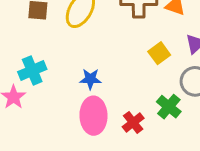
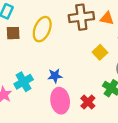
cyan cross: (32, 70) -> (24, 82), moved

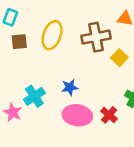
brown cross: (81, 17) -> (96, 37), moved
pink ellipse: (60, 101) -> (77, 115), turned -70

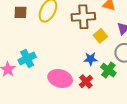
blue star: (70, 87) -> (91, 59), moved

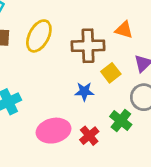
blue star: (91, 59) -> (84, 92), moved
pink ellipse: (60, 78) -> (53, 131), turned -30

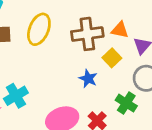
orange triangle: (124, 30) -> (120, 30), moved
blue star: (84, 92) -> (88, 79), turned 30

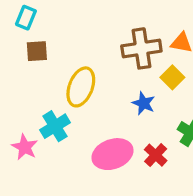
yellow ellipse: (39, 29) -> (81, 87), moved

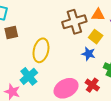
blue star: (144, 103) -> (88, 54), moved

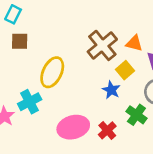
brown cross: (74, 22) -> (102, 45), turned -35

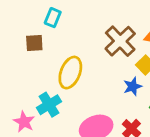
cyan rectangle: (13, 14) -> (53, 18), moved
blue star: (111, 90) -> (133, 86), turned 30

